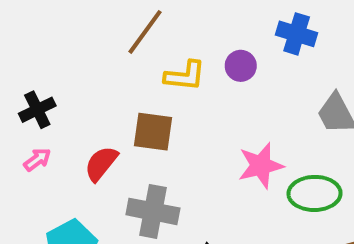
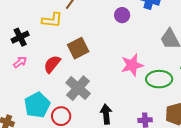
yellow L-shape: (185, 76) -> (52, 20), moved
brown square: (153, 132) -> (78, 48), turned -35
gray cross: (153, 211) -> (78, 88), turned 30

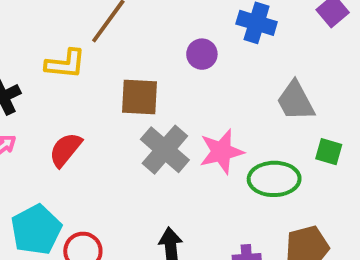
brown square: (78, 48) -> (140, 97), moved, turned 30
gray cross: (78, 88) -> (165, 150), moved

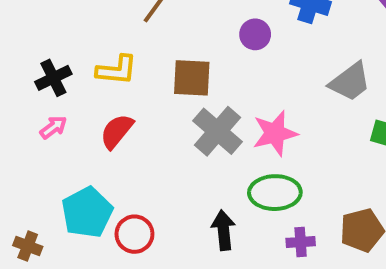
yellow L-shape: (65, 64) -> (117, 70), moved
gray trapezoid: (296, 101) -> (350, 82), turned -99
green ellipse: (274, 179) -> (275, 193), moved

